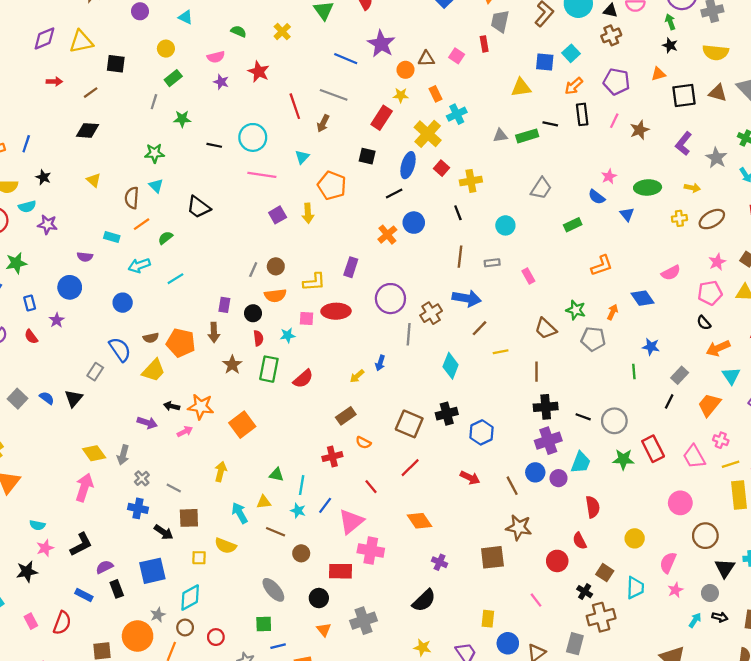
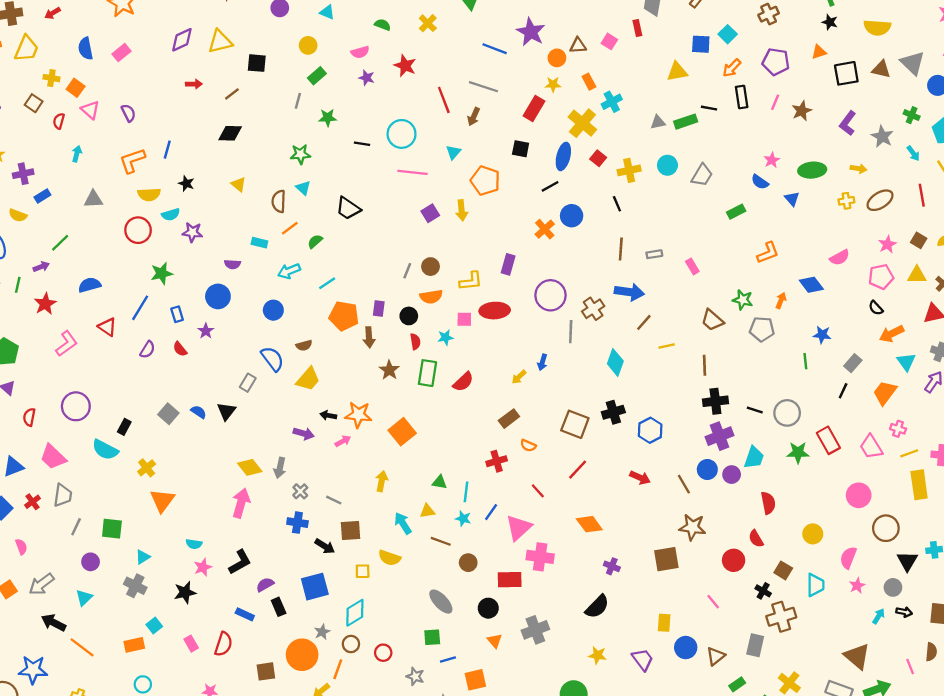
cyan circle: (505, 225) -> (667, 165), moved
orange pentagon: (181, 343) -> (344, 316), moved

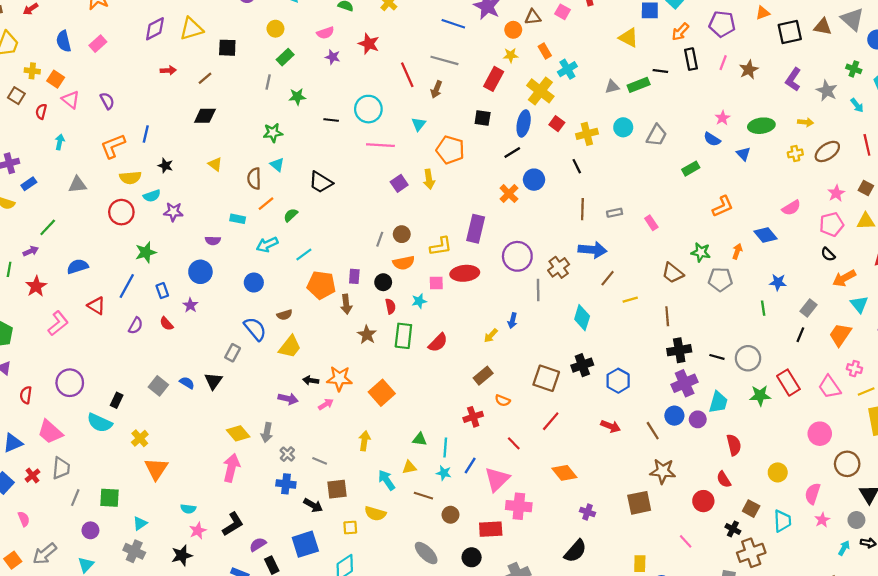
yellow triangle: (677, 72) -> (628, 38), turned 40
purple rectangle: (508, 264) -> (476, 229), size x1.4

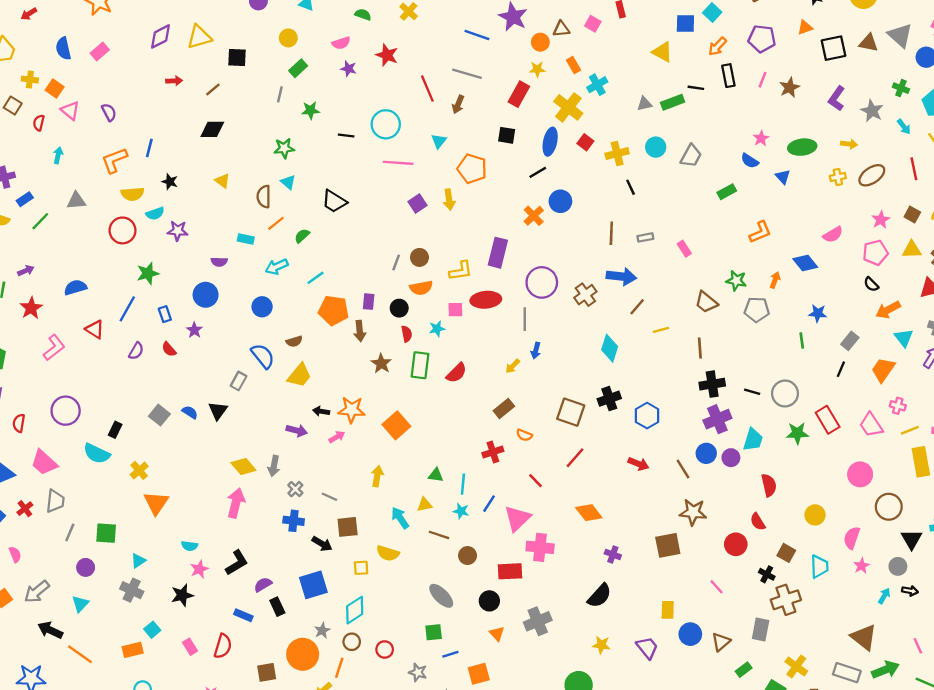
black line: (577, 166) -> (631, 187), moved
green line: (48, 227) -> (40, 221), moved
gray line: (538, 290) -> (525, 319), moved

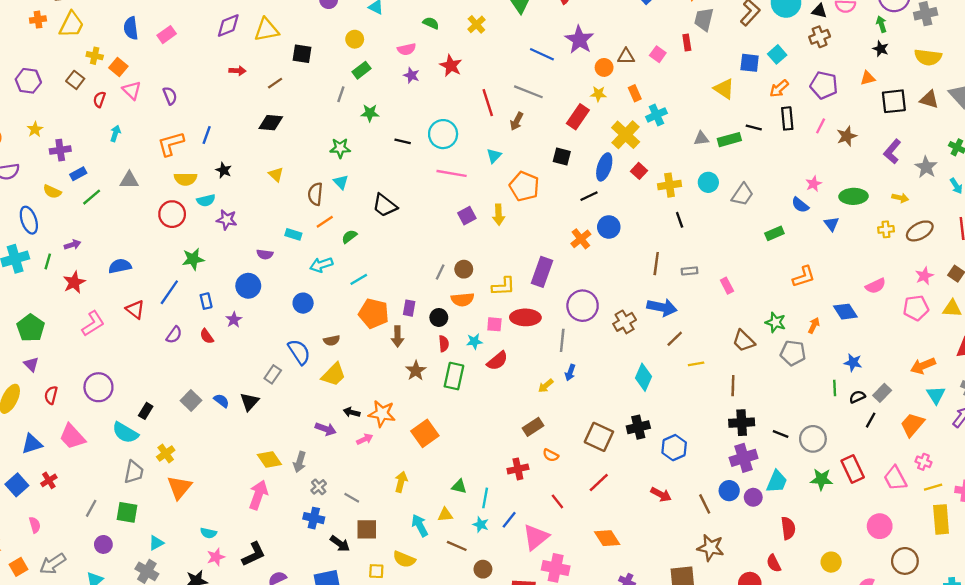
black semicircle: (871, 284) -> (857, 397), moved, turned 105
red semicircle: (456, 373) -> (497, 361), moved
gray trapezoid: (55, 501) -> (134, 472), moved

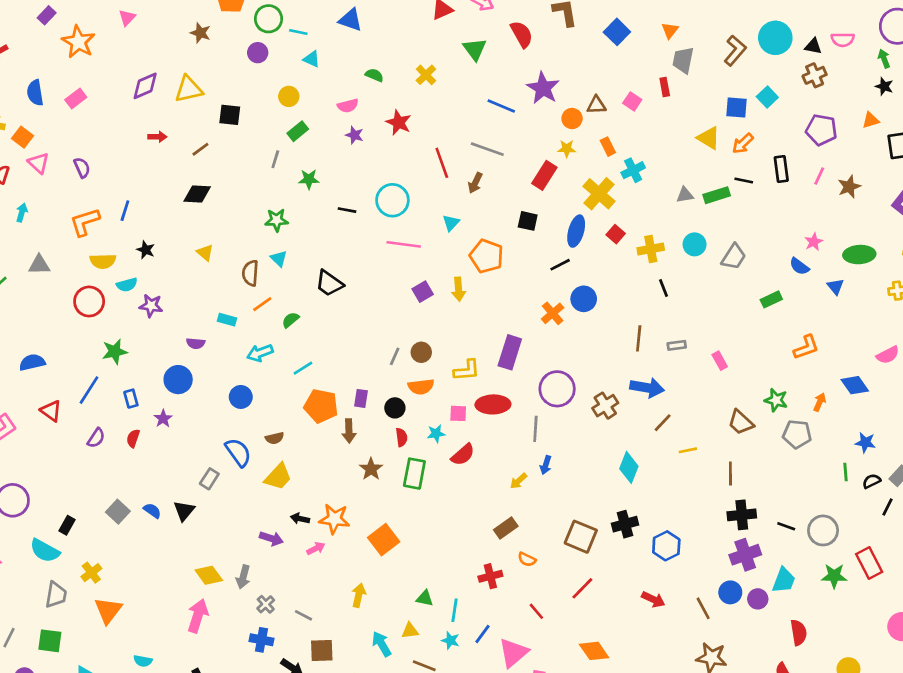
orange arrow: (779, 89) -> (743, 143), moved
red semicircle: (207, 336) -> (133, 438), turned 56

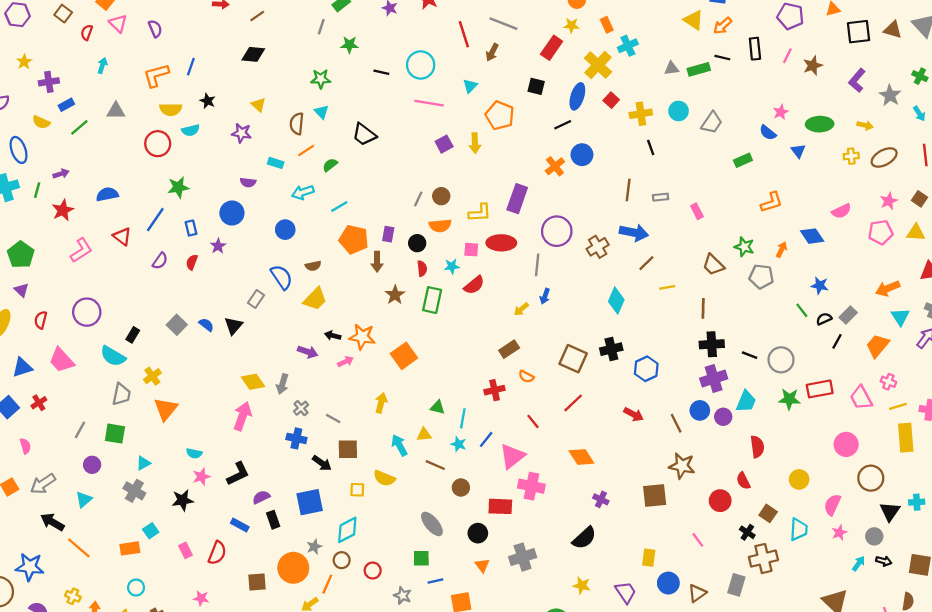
purple star: (151, 306) -> (241, 133), moved
green line: (845, 472) -> (802, 310), turned -35
red rectangle: (869, 563) -> (820, 389), turned -75

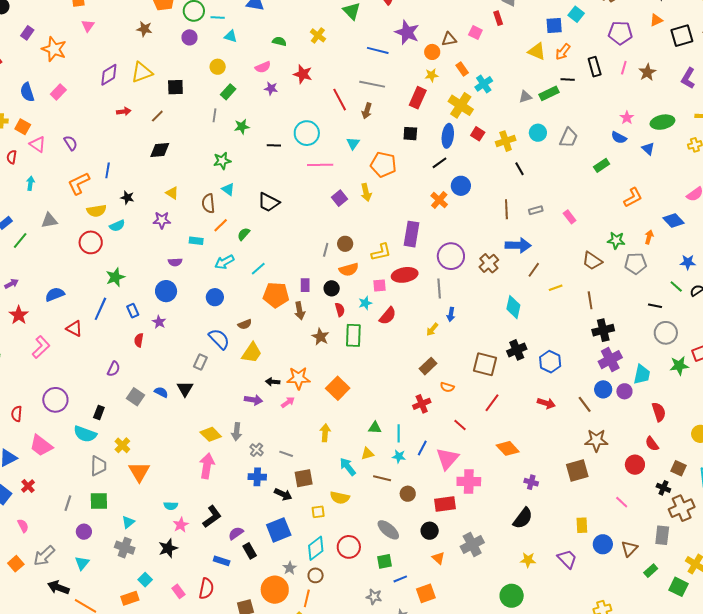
purple semicircle: (160, 261) -> (114, 369), moved
black line: (750, 355) -> (655, 306), moved
red circle: (373, 571) -> (349, 547), moved, size x1.5

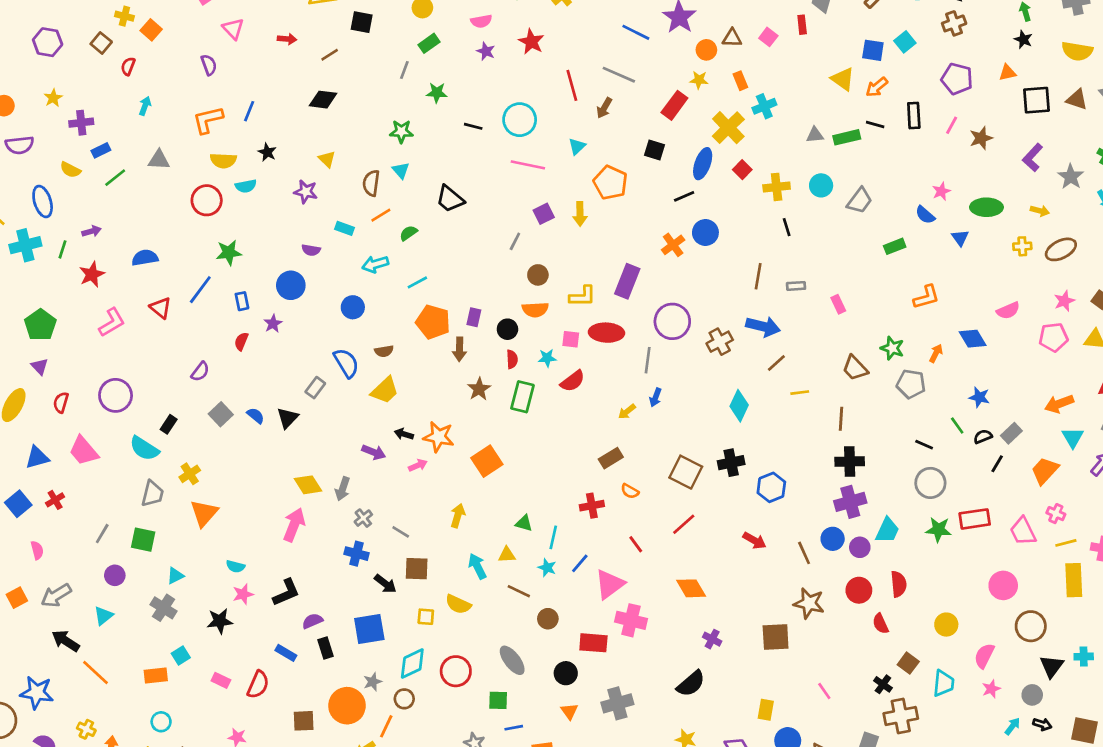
pink triangle: (38, 144) -> (233, 29), moved
gray line: (326, 250) -> (515, 241), moved
red circle: (635, 465) -> (859, 590), moved
pink rectangle: (178, 591) -> (221, 680), turned -40

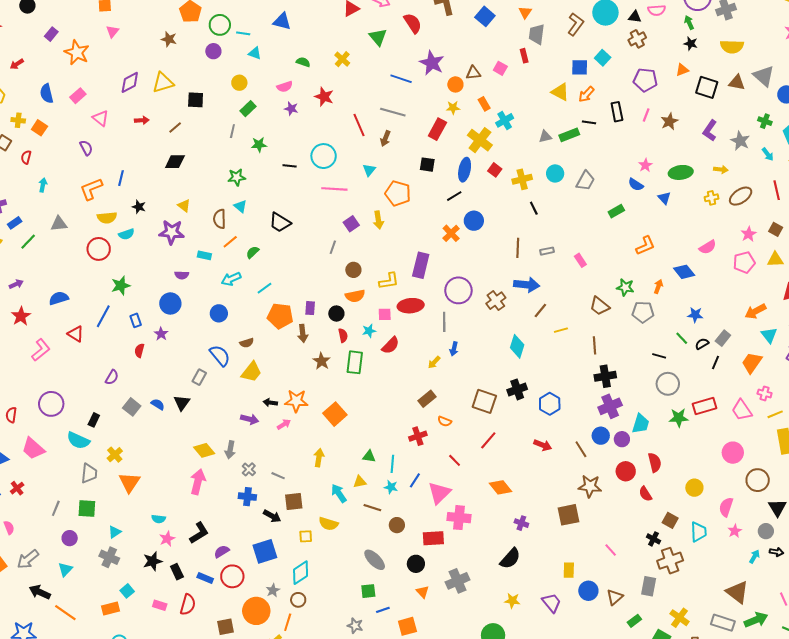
black square: (1037, 100) -> (707, 87), turned 30
purple star: (306, 192) -> (172, 232), size x1.4
black rectangle: (325, 648) -> (177, 572), moved
red circle: (456, 671) -> (232, 576), moved

